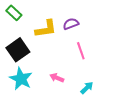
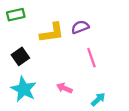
green rectangle: (14, 13) -> (16, 15), turned -56
black square: (18, 50) -> (20, 56), size x0.7

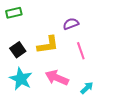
yellow L-shape: (52, 33) -> (48, 45), moved
pink arrow: (64, 88) -> (57, 78), size x1.6

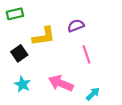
yellow L-shape: (48, 45) -> (44, 36), moved
cyan star: (21, 79) -> (22, 84), size x0.7

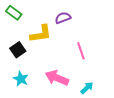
green rectangle: (15, 14) -> (14, 13), turned 49
purple semicircle: (76, 26) -> (63, 18), moved

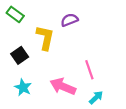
yellow L-shape: (41, 34) -> (45, 38), turned -70
pink line: (81, 51) -> (89, 70), moved

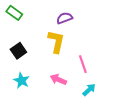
yellow L-shape: (45, 38) -> (56, 42), moved
pink arrow: (63, 86) -> (58, 79), size x0.7

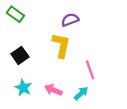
pink arrow: (58, 79) -> (53, 90), moved
cyan arrow: (89, 90) -> (81, 93), moved

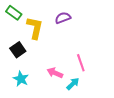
yellow L-shape: (61, 45) -> (35, 28), moved
pink arrow: (53, 90) -> (55, 73), moved

